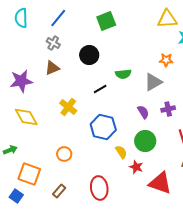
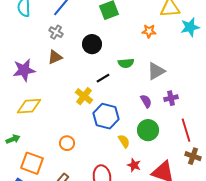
orange star: (166, 60) -> (149, 31), moved
yellow cross: (68, 107) -> (84, 96), moved
yellow diamond: (26, 117) -> (29, 106), turned -65
red star: (136, 167) -> (134, 165), moved

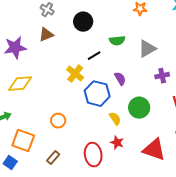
purple semicircle: (146, 101) -> (120, 79), moved
red star: (134, 165) -> (117, 143), moved

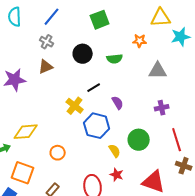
green semicircle: (117, 41) -> (115, 59), moved
gray triangle: (147, 49) -> (158, 71), moved, turned 30
purple semicircle: (120, 79) -> (118, 103), moved
yellow diamond: (20, 84) -> (26, 132), moved

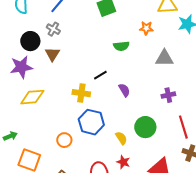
black circle: (83, 54) -> (30, 41), moved
brown triangle: (46, 67) -> (52, 54), turned -35
yellow cross: (75, 106) -> (81, 93), turned -30
blue hexagon: (97, 126) -> (91, 122), moved
yellow diamond: (26, 132) -> (32, 97), moved

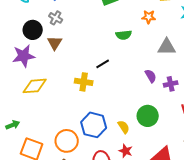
purple semicircle: (124, 90) -> (151, 76), moved
blue hexagon: (91, 122) -> (94, 125), moved
orange circle: (64, 140) -> (67, 141), moved, size x1.5

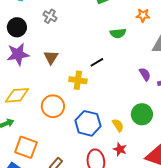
black circle: (33, 30) -> (17, 27), moved
brown triangle: (55, 43) -> (51, 57), moved
yellow diamond: (35, 86) -> (17, 95), moved
orange circle: (67, 141) -> (53, 106), moved

